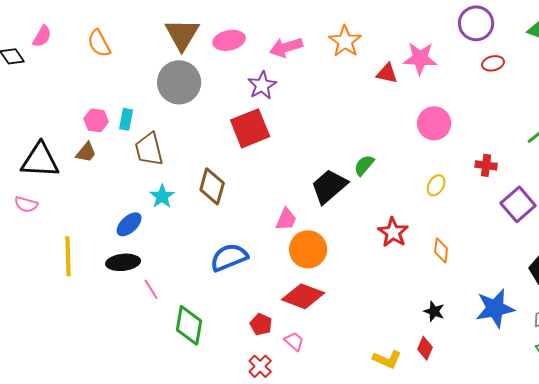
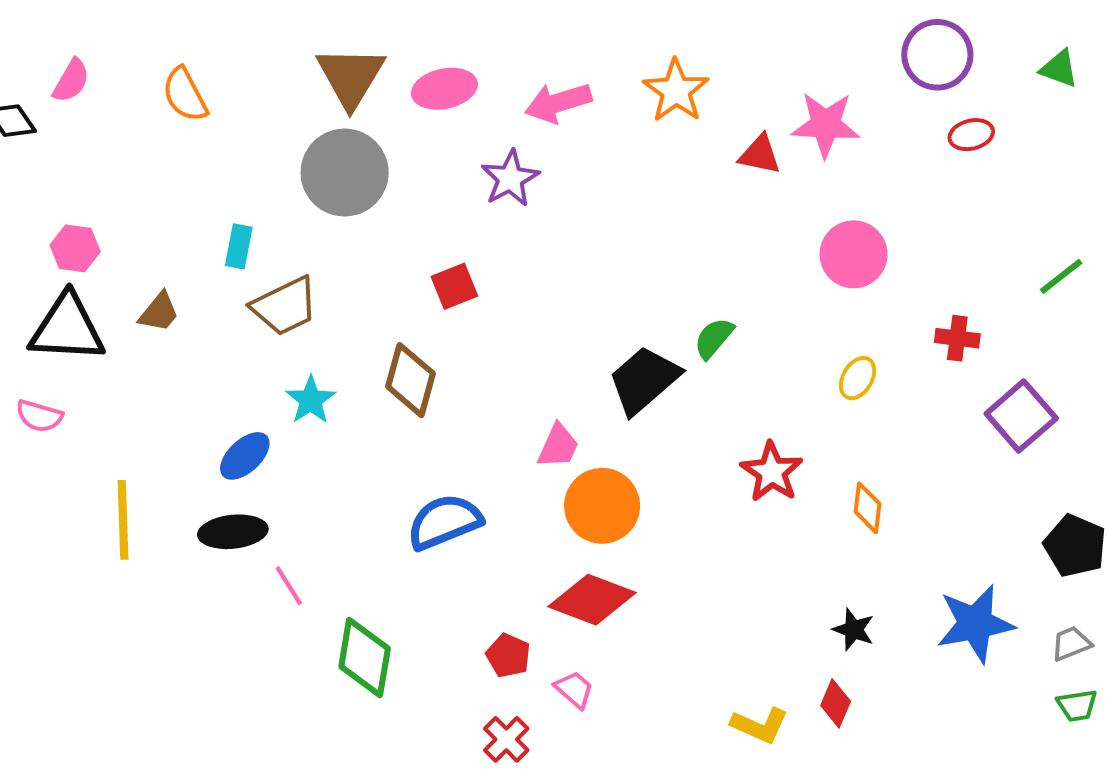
pink hexagon: (96, 120) -> (75, 248), moved
red square: (250, 128) -> (454, 286), moved, size x0.6
brown trapezoid: (149, 149) -> (285, 306), turned -102

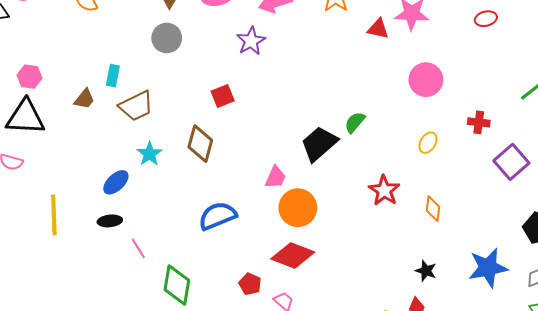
gray circle: (345, 173) -> (167, 38), size x0.7
brown trapezoid: (159, 312) -> (84, 99), moved
black ellipse: (233, 532) -> (110, 221), size x0.7

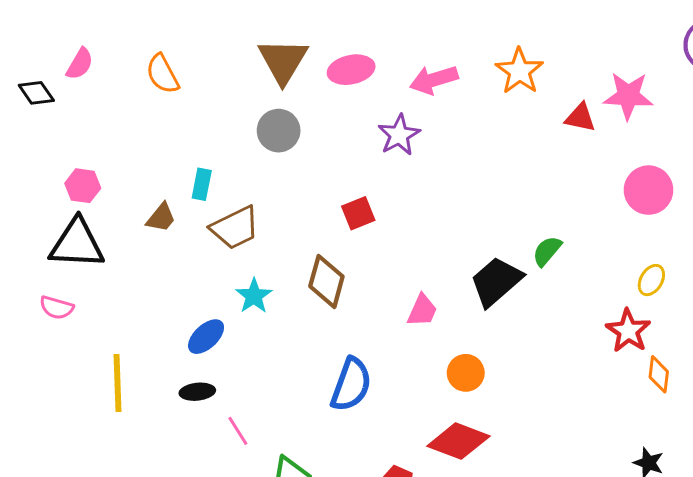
pink trapezoid: (275, 177) -> (422, 310), moved
red star: (384, 190) -> (628, 331), moved
orange circle: (298, 208) -> (466, 373), size x0.7
blue semicircle: (218, 216) -> (351, 384), turned 132

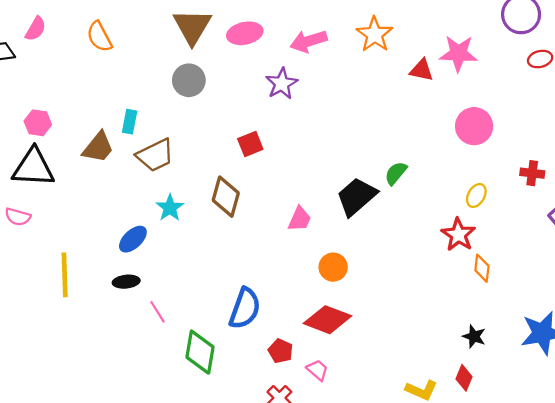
brown trapezoid: (161, 218) -> (98, 147), size x1.4
blue semicircle: (351, 384) -> (245, 308), moved

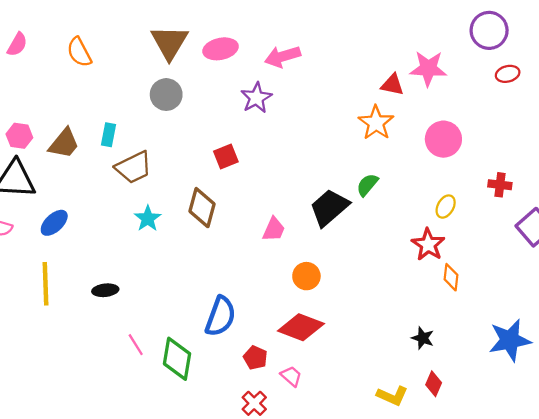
orange star: (375, 34) -> (376, 123), moved
brown trapezoid: (98, 147) -> (64, 143), moved
blue ellipse: (133, 239) -> (54, 223), moved
pink line: (158, 312) -> (136, 345), moved
black star: (474, 336) -> (423, 338), moved

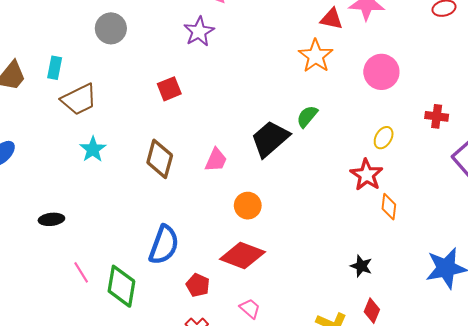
brown diamond: (202, 208) -> (160, 159), moved
pink trapezoid: (291, 376) -> (250, 308), moved

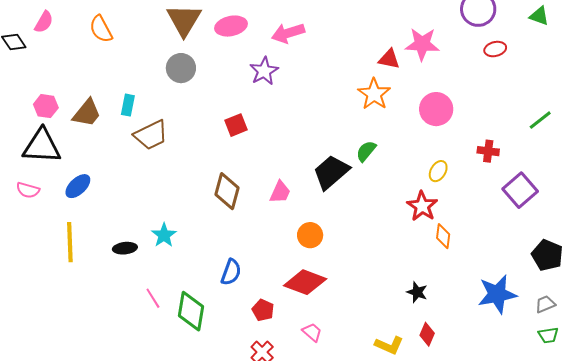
cyan star: (93, 149) -> (164, 235), moved
blue semicircle: (164, 245) -> (231, 272), size x0.7

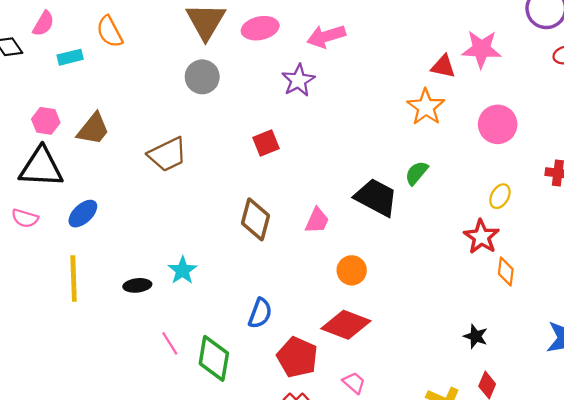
cyan rectangle: (128, 105) -> (70, 57), moved, turned 65
black trapezoid: (331, 172) -> (376, 197), turned 69
red pentagon: (263, 310) -> (297, 357), size x1.6

